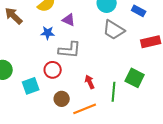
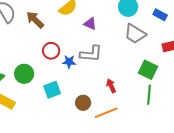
blue star: (48, 33) -> (69, 62), moved
red circle: (53, 70) -> (51, 51), moved
green square: (135, 78) -> (148, 70), moved
green line: (114, 92) -> (149, 95), moved

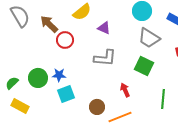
red circle: (51, 51) -> (65, 40), moved
blue star: (69, 62) -> (59, 75), moved
green square: (148, 70) -> (144, 66), moved

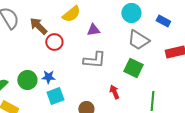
purple triangle: (104, 28) -> (93, 30), turned -32

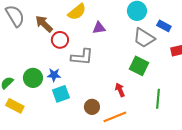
blue rectangle: (163, 21) -> (164, 26), moved
gray L-shape: (94, 60) -> (82, 57), moved

